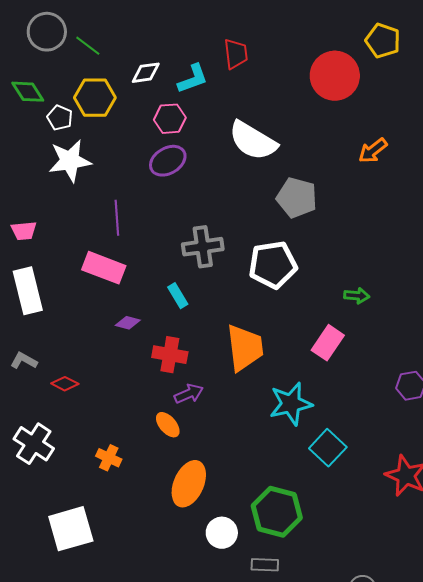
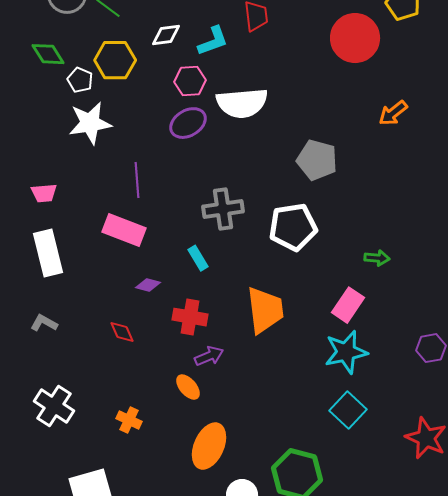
white semicircle: (253, 141) -> (242, 103), moved, turned -36
red diamond: (65, 384) -> (122, 332), moved, turned 40
cyan star: (291, 404) -> (346, 352), moved

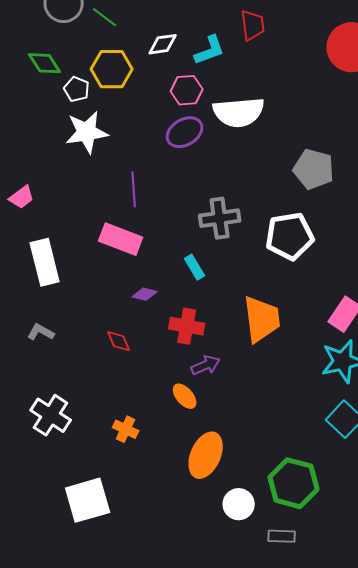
pink trapezoid: (44, 193) -> (22, 197), moved, turned -32

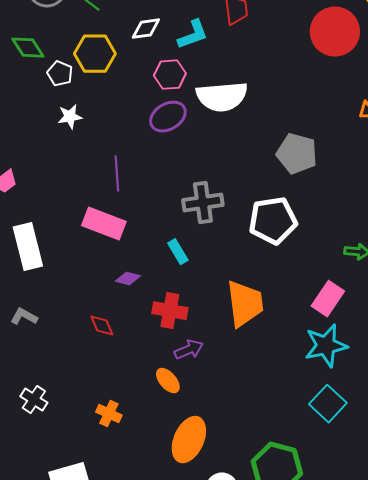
white star: (87, 132) -> (70, 117), size x0.6
white cross: (51, 415) -> (34, 400), size x0.7

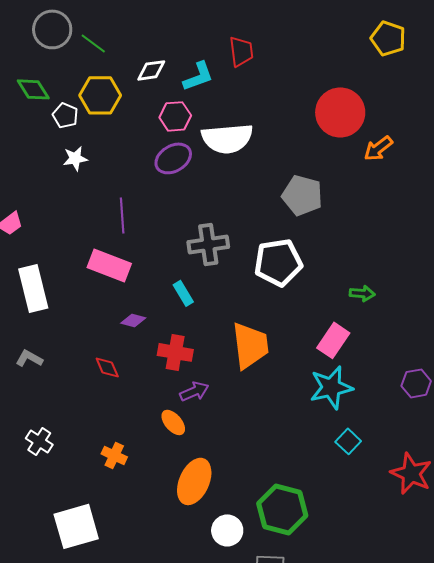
red circle: (335, 32) -> (340, 112), moved
cyan square: (328, 404) -> (348, 441), moved, size x0.7

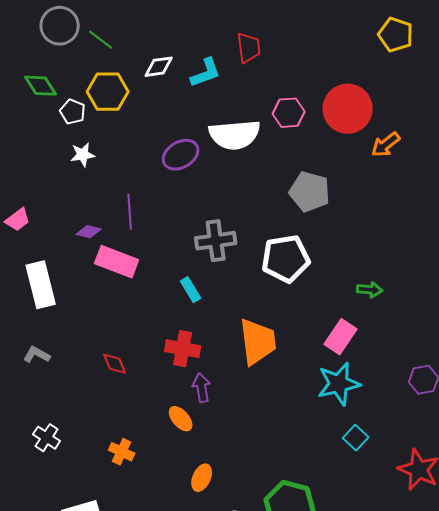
pink hexagon: (175, 116) -> (289, 113), moved
purple diamond: (133, 320) -> (89, 232), moved
purple arrow: (194, 391) -> (202, 388), turned -76
orange ellipse: (194, 481) -> (202, 478), size x0.6

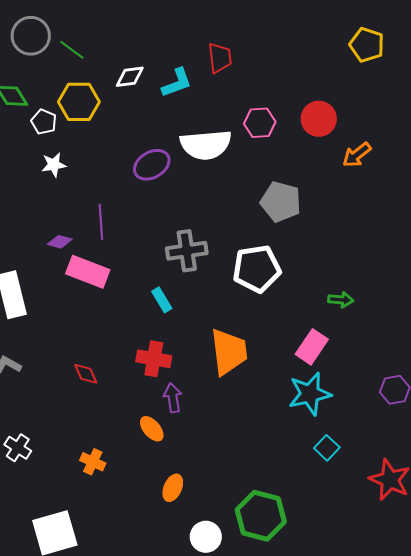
red circle: (348, 109) -> (319, 119), size x0.7

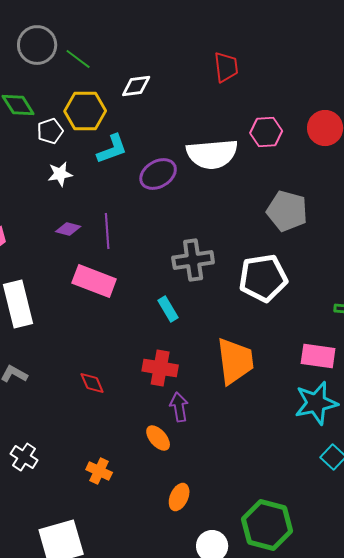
cyan L-shape: (177, 83) -> (112, 149), moved
white pentagon: (44, 122) -> (50, 131), turned 30
purple diamond: (60, 242) -> (68, 229), moved
pink rectangle: (312, 347) -> (318, 356), turned 64

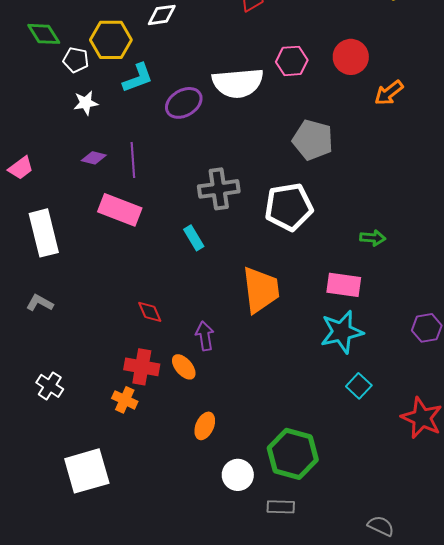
white pentagon: (50, 131) -> (76, 60), turned 30
red cross: (160, 368) -> (142, 367), moved
red diamond: (92, 383) -> (150, 312), moved

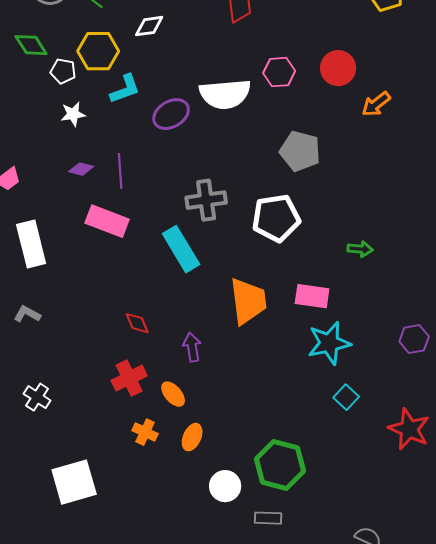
cyan rectangle: (194, 238) -> (181, 249), size x1.8
pink rectangle: (344, 285) -> (312, 296), moved
red cross: (142, 367) -> (129, 378), turned -36
orange ellipse: (184, 367) -> (173, 394), moved
orange cross: (125, 400) -> (145, 432), moved

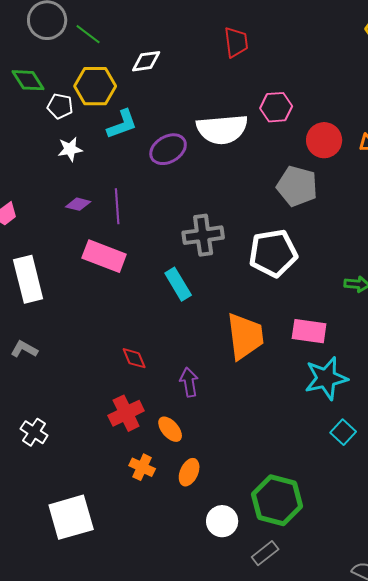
red circle: (338, 68) -> (324, 140), moved
cyan rectangle: (181, 249) -> (178, 284), size x0.7
gray rectangle: (268, 518) -> (265, 553), turned -40

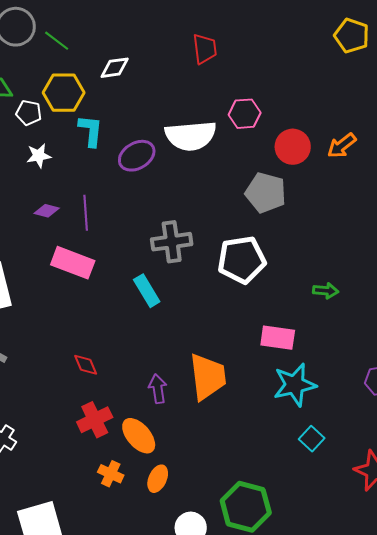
cyan L-shape: (122, 124) -> (91, 131), turned -64
orange trapezoid: (245, 336) -> (208, 377), moved
red diamond: (134, 358) -> (86, 365), moved
orange ellipse: (170, 429) -> (139, 436), size x1.4

